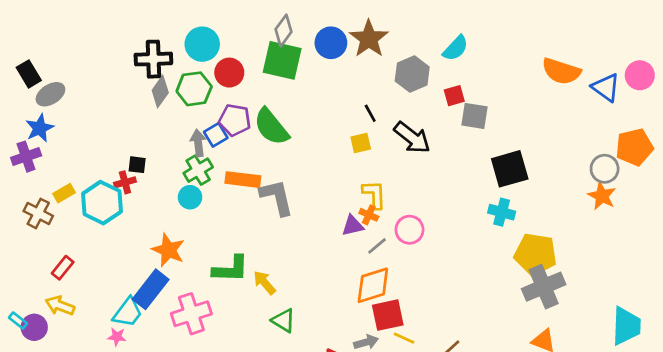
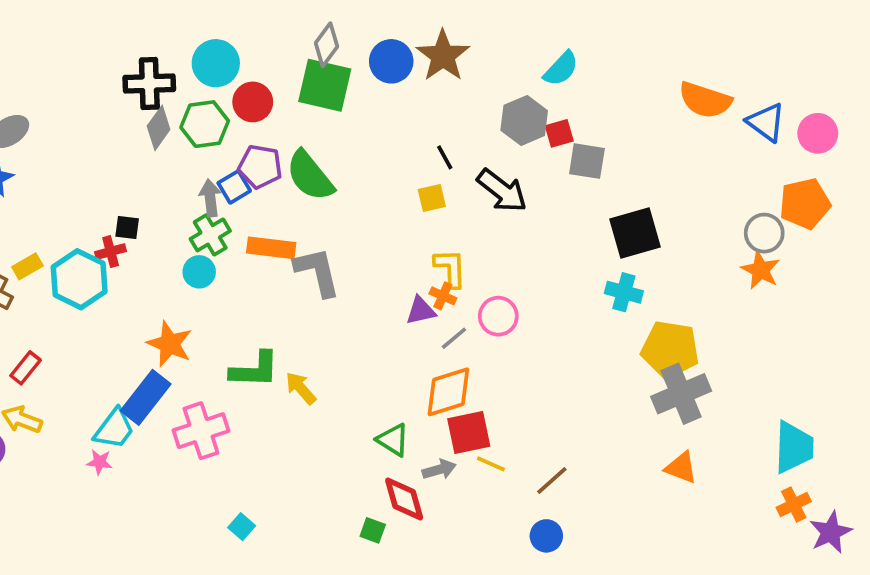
gray hexagon: (412, 74) -> (524, 120), moved
pink circle: (640, 75) -> (818, 133), moved
green triangle: (283, 321) -> (393, 440), moved

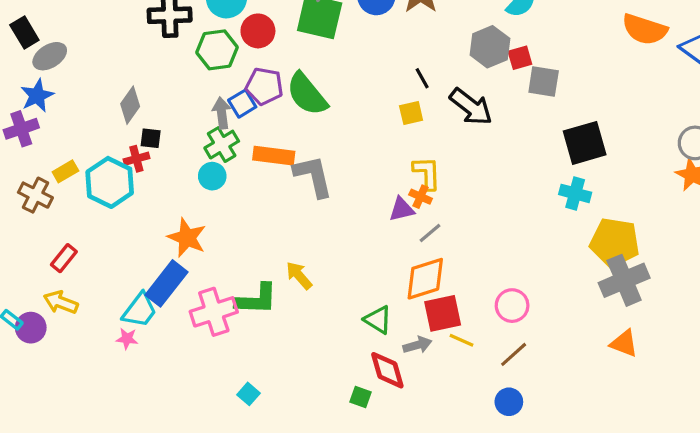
gray diamond: (159, 128) -> (130, 105), moved
pink circle: (498, 316) -> (512, 306), moved
green L-shape: (255, 370) -> (256, 299), moved

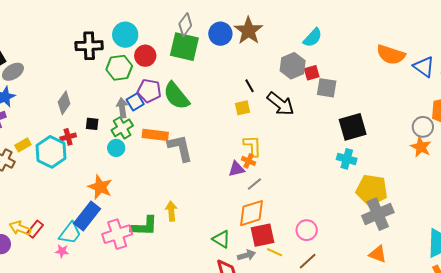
black square: (151, 138) -> (92, 124), moved
red rectangle: (64, 258) -> (35, 229), moved
yellow arrow: (299, 276) -> (171, 211), turned 36

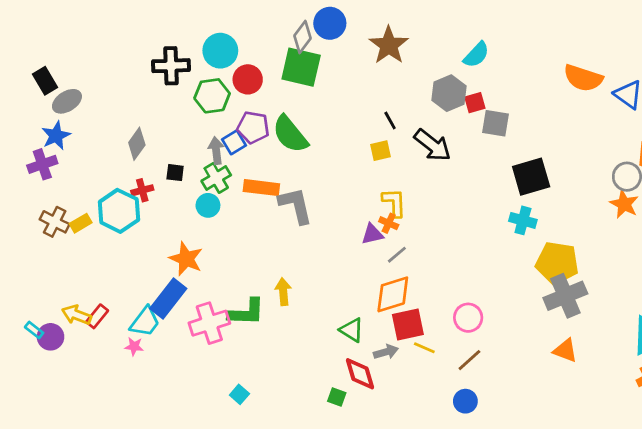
blue circle: (220, 34) -> (330, 23), moved
yellow rectangle: (23, 145) -> (81, 223), moved

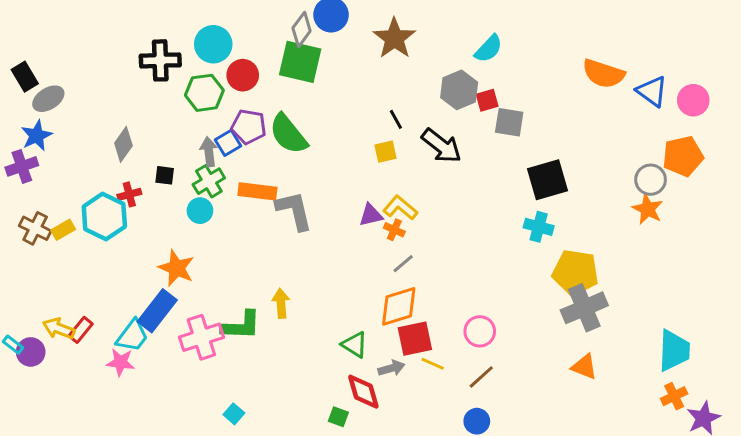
yellow L-shape: (394, 203) -> (400, 208), turned -48
purple triangle: (372, 234) -> (371, 215), moved
pink star: (134, 346) -> (120, 362), size x1.4

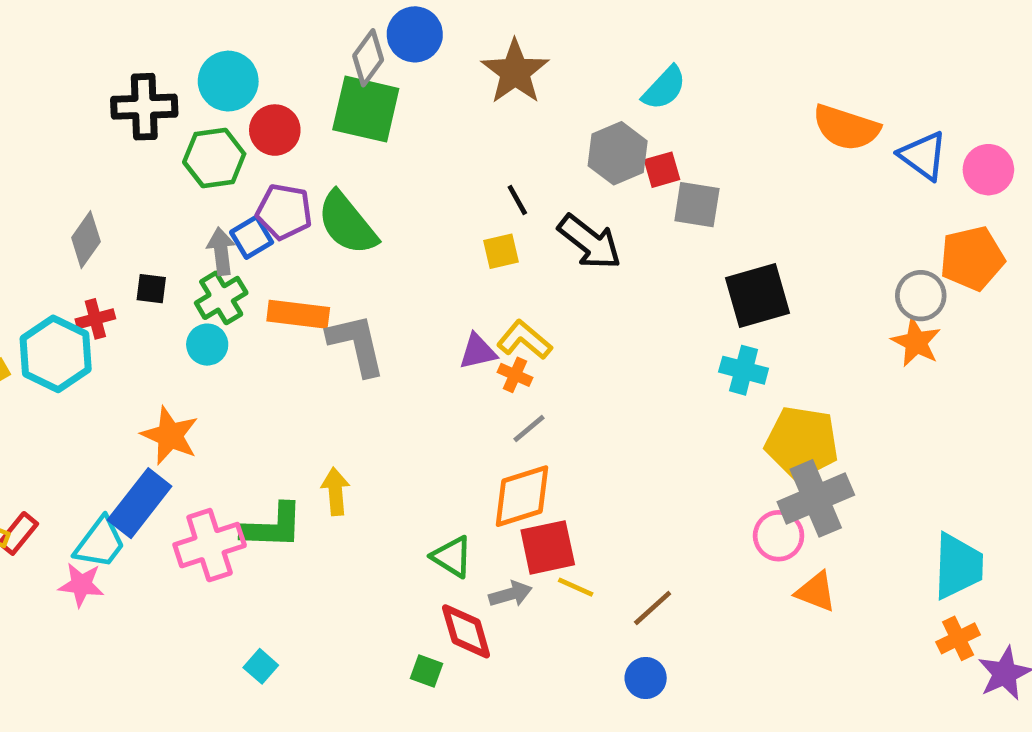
pink circle: (480, 331) -> (779, 536), moved

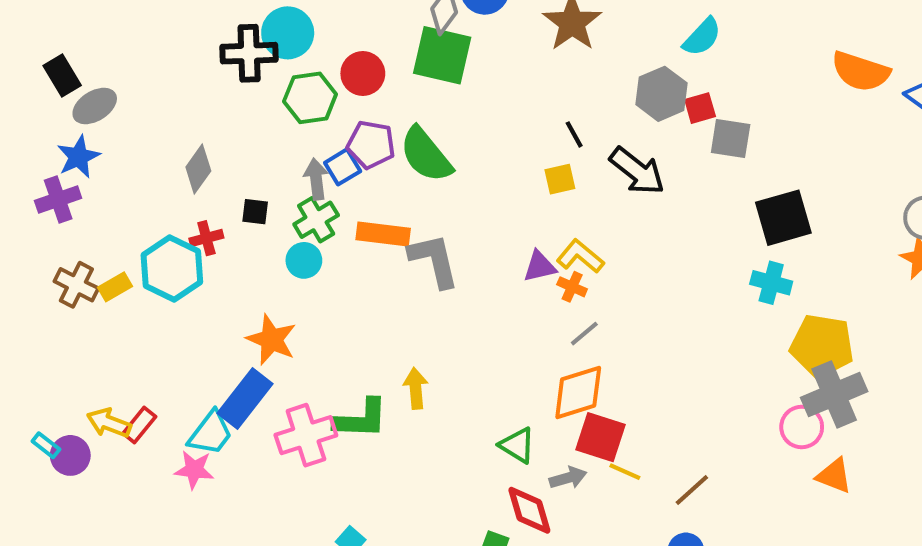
cyan circle: (228, 81) -> (288, 33), moved
red square: (548, 547) -> (601, 437), turned 30

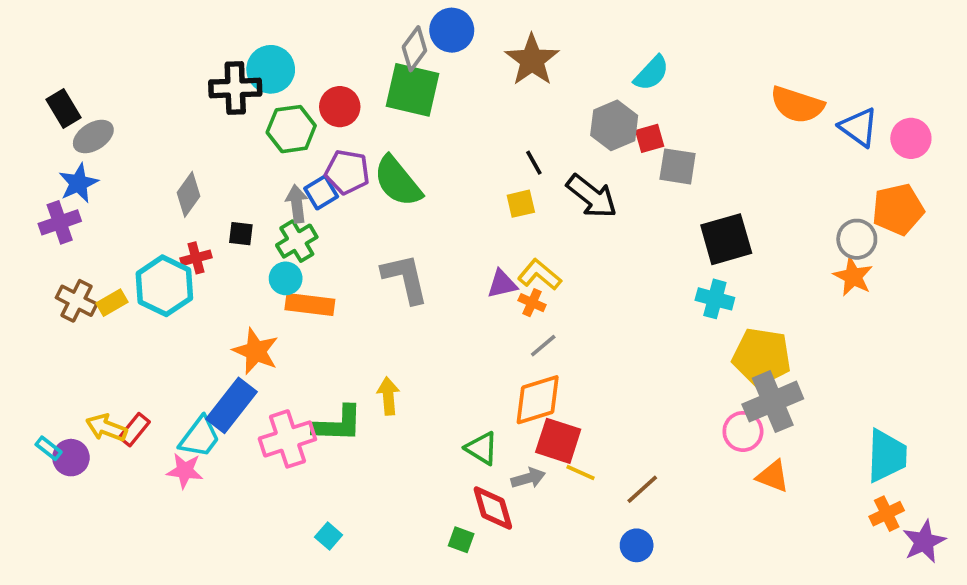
orange rectangle: (383, 234) -> (310, 305), moved

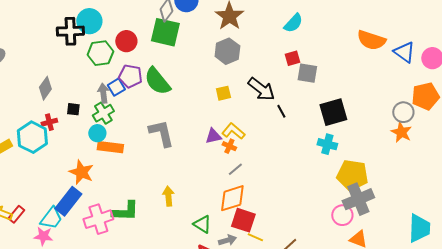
gray hexagon: (614, 125) -> (227, 51), moved
black line: (534, 163) -> (281, 111), moved
yellow arrow: (388, 396) -> (168, 196), moved

